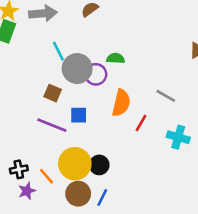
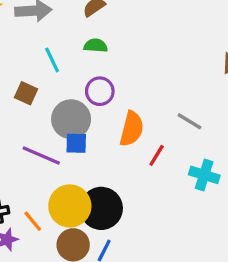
green semicircle: (116, 58) -> (96, 46), moved
gray circle: (77, 69) -> (71, 119), moved
brown square: (53, 93) -> (26, 93), moved
black circle: (99, 165) -> (101, 208), size x1.6

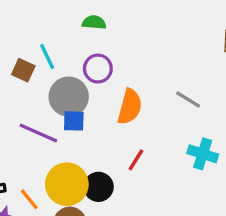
cyan line: (52, 60) -> (47, 57), moved
red line: (157, 155) -> (136, 160), moved
black circle: (101, 208) -> (99, 187), size x0.7

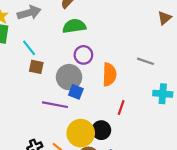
green semicircle: (94, 22) -> (74, 26), size x1.5
cyan line: (47, 57) -> (29, 48), moved
blue square: (74, 121) -> (76, 92), turned 32

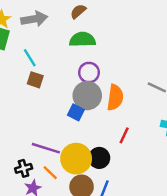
gray circle: (69, 77) -> (87, 96), moved
purple line: (55, 105) -> (46, 148), moved

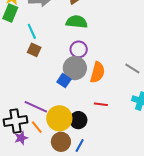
red line: (124, 135) -> (101, 104), turned 64
black cross: (24, 168) -> (16, 121), size x1.6

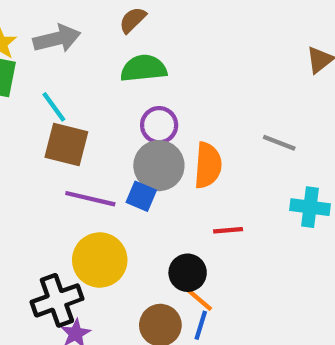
brown square: (34, 50) -> (66, 145), size x1.5
purple line: (36, 107) -> (90, 199), moved
yellow circle: (59, 118) -> (100, 260), moved
orange line: (37, 127) -> (200, 300), moved

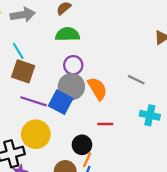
orange semicircle: (208, 165) -> (97, 89), turned -40
blue square: (141, 196) -> (61, 102), size x1.5
orange line: (200, 300) -> (87, 160), turned 70

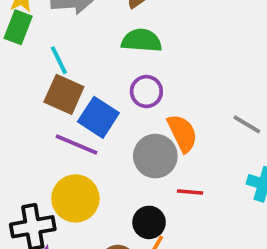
gray circle: (71, 87) -> (155, 156), moved
blue square: (61, 102) -> (98, 117), moved

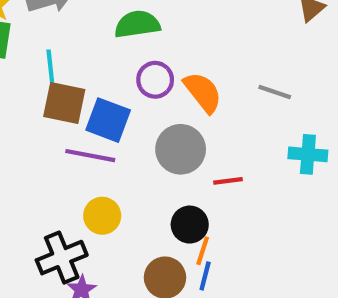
cyan line: (59, 60) -> (50, 66), turned 32
orange semicircle: (182, 133) -> (203, 92), moved
yellow circle: (75, 198) -> (102, 216), size x0.7

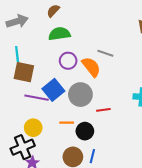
gray line: (275, 92) -> (105, 53), moved
blue square: (108, 120) -> (53, 90), moved, turned 30
yellow circle: (102, 216) -> (33, 128), moved
orange line: (203, 251) -> (67, 123), moved, turned 72

